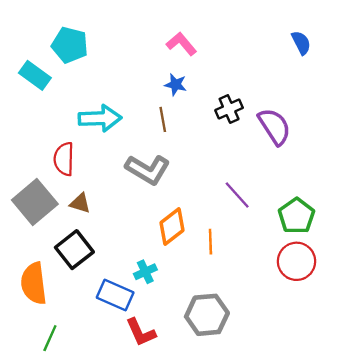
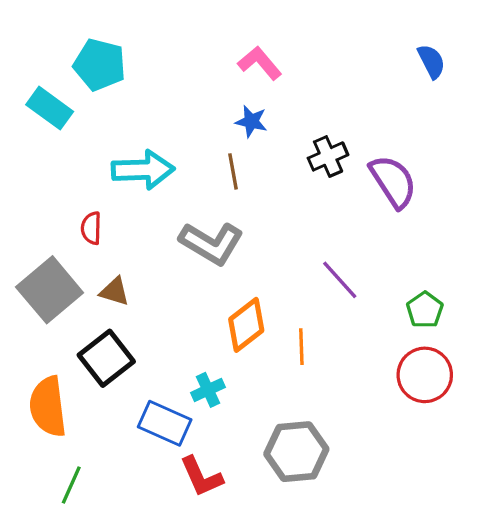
red semicircle: (64, 159) -> (91, 228), size x0.7
green pentagon: (297, 216) -> (425, 310), size x0.7

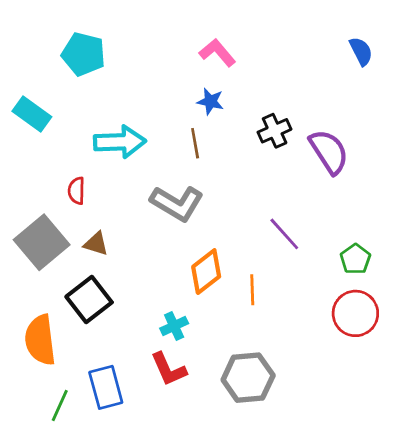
cyan rectangle: (50, 108) -> (32, 114), moved
blue rectangle: (165, 423) -> (106, 387), moved, turned 51
red L-shape: (201, 477) -> (169, 369), moved

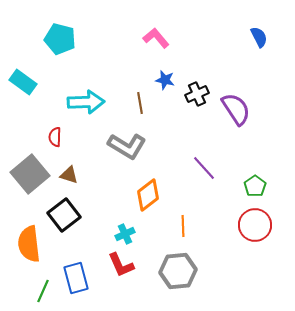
blue star: (210, 101) -> (165, 80), moved
orange line: (252, 290) -> (183, 226), moved

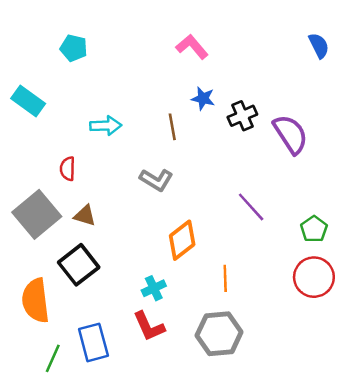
cyan pentagon: (60, 39) -> (74, 48), size x0.7
cyan arrow: (86, 102) -> (106, 126), size x0.7
gray L-shape: (127, 146) -> (156, 180), size x0.7

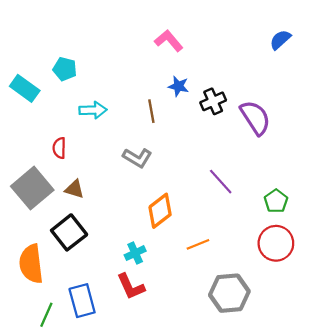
blue semicircle: (319, 46) -> (280, 40), turned -105
cyan pentagon: (74, 48) -> (65, 69), moved
orange line: (225, 278) -> (198, 244), turned 70
gray hexagon: (219, 334) -> (229, 293), moved

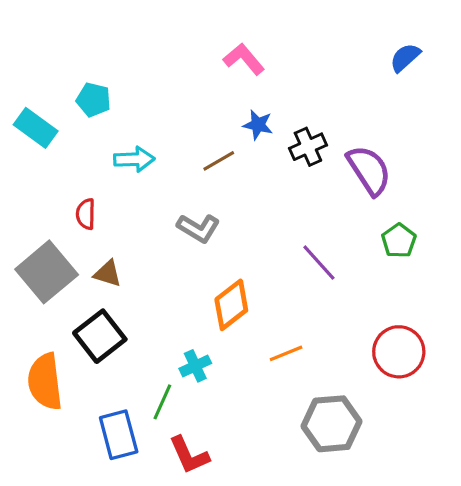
brown line: (151, 111) -> (219, 161), turned 70
green pentagon: (276, 201) -> (399, 241), moved
red L-shape: (131, 287) -> (189, 455), moved
green line: (46, 315) -> (162, 402), moved

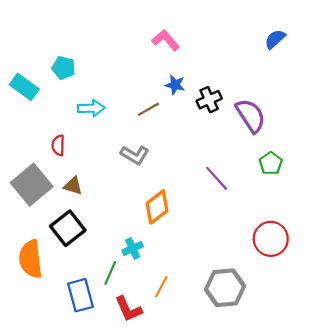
orange line: (286, 353) -> (161, 287), moved, turned -40

